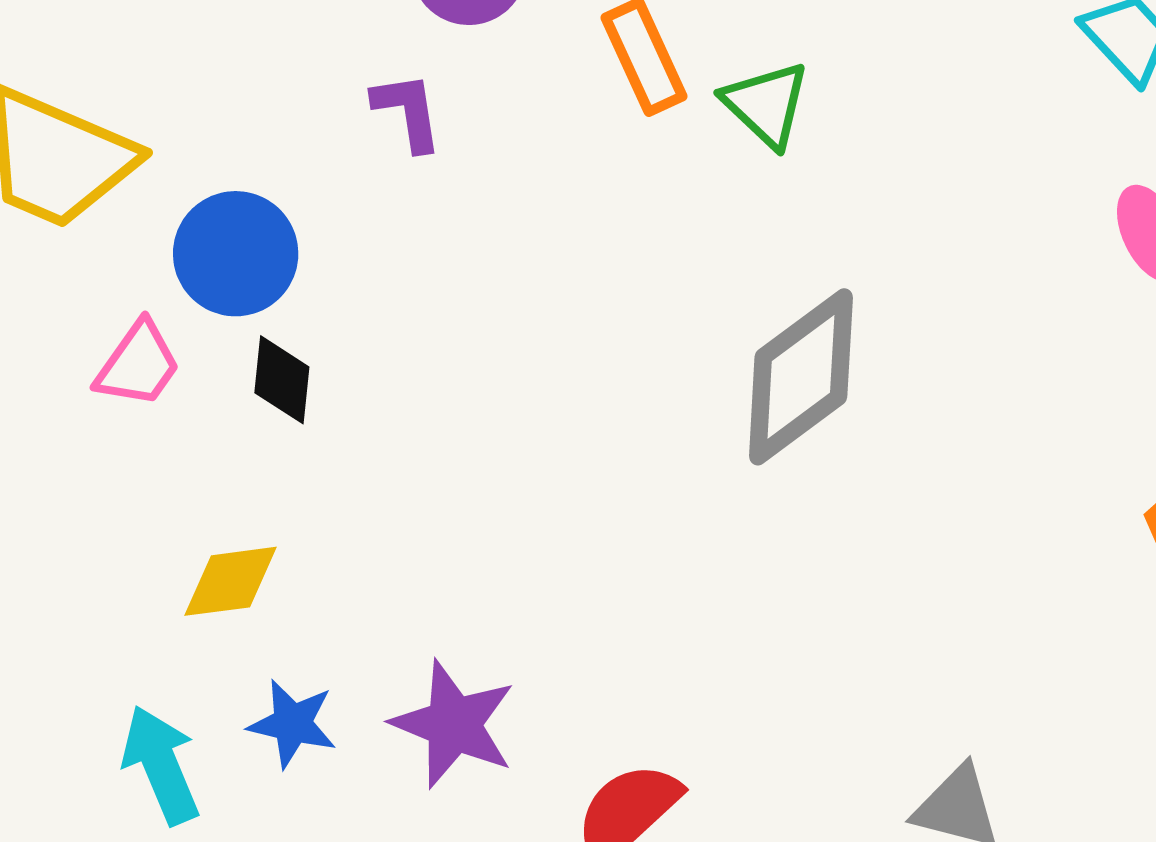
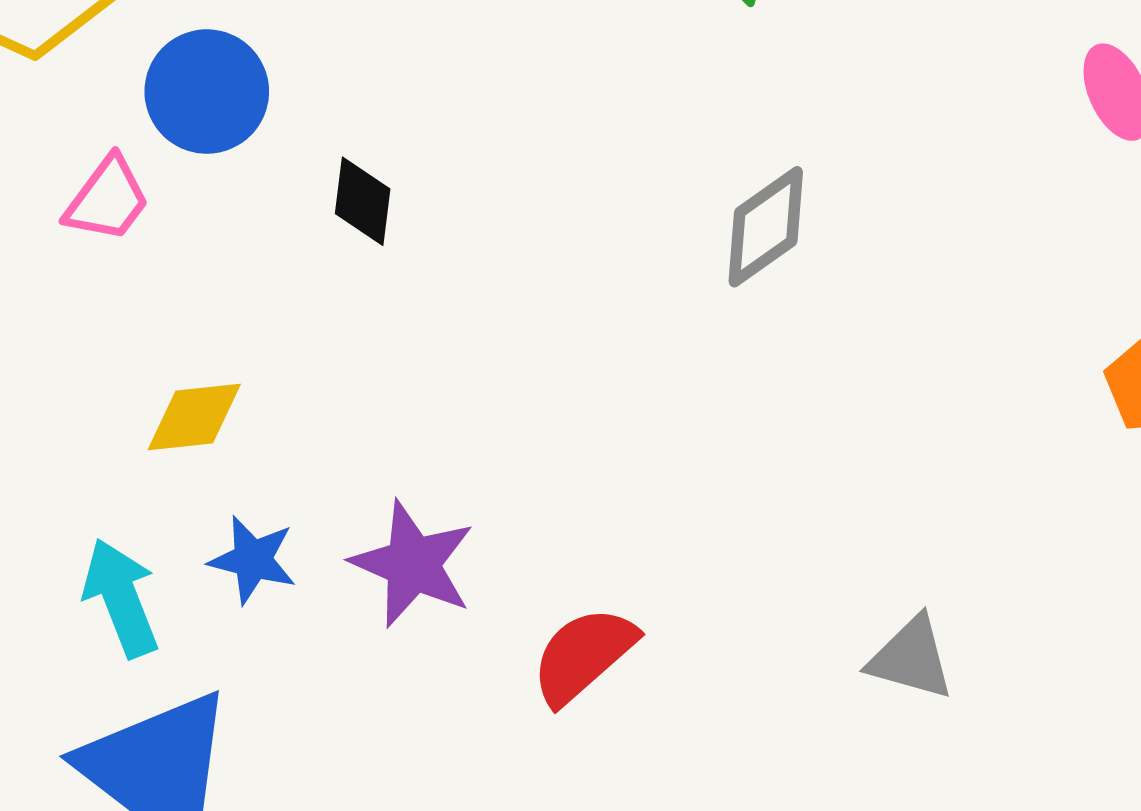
gray diamond: (801, 377) -> (766, 227), size x0.7
black diamond: (282, 380) -> (363, 201), moved

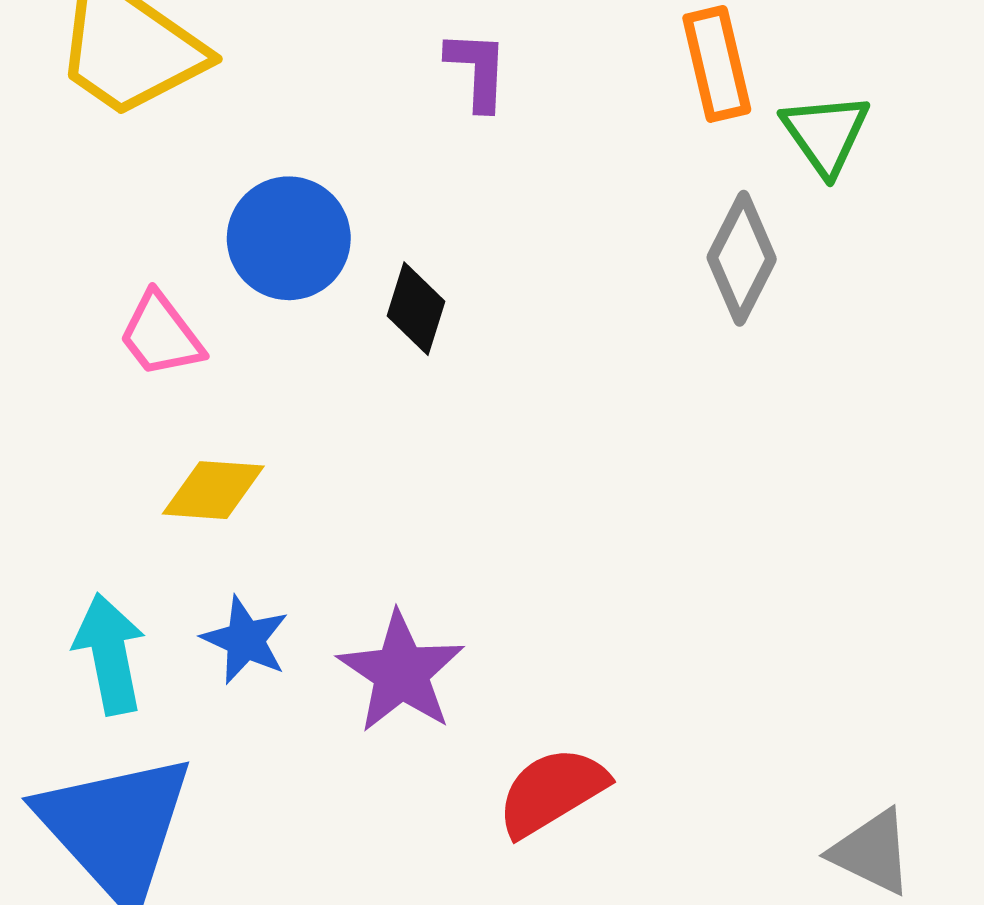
blue circle: (207, 92) -> (289, 238), moved
pink trapezoid: (107, 199) -> (161, 335), moved, turned 96
gray diamond: (766, 227) -> (742, 258), moved, turned -38

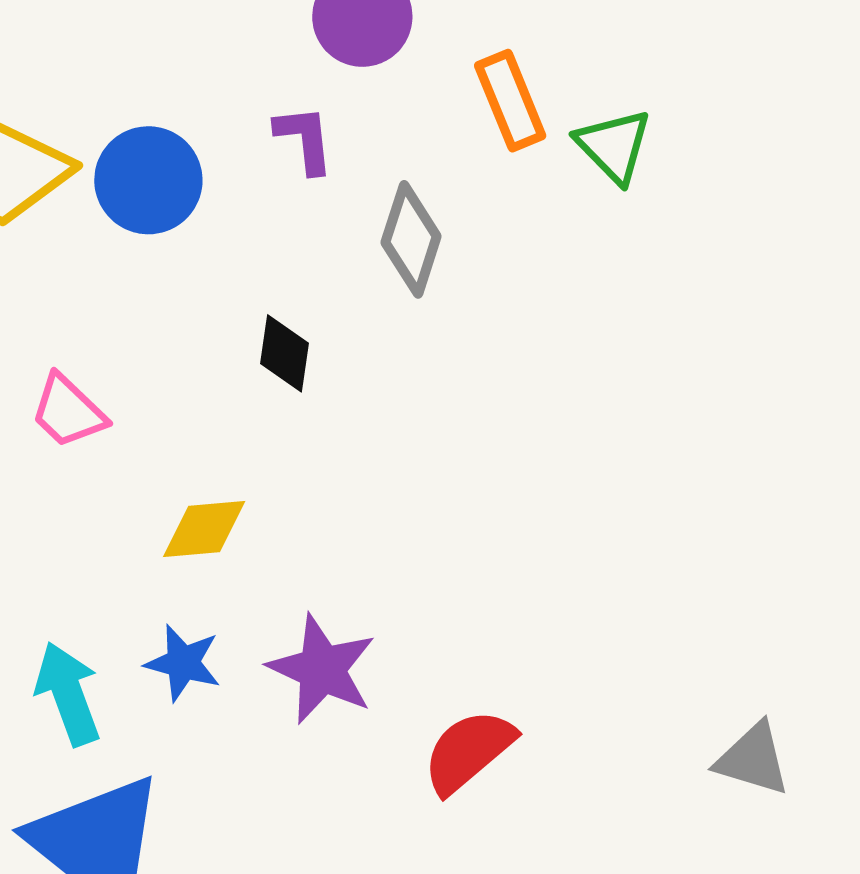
blue circle: (289, 238) -> (148, 180), moved
gray diamond: (742, 258) -> (411, 239), moved
yellow diamond: (213, 490) -> (204, 529), moved

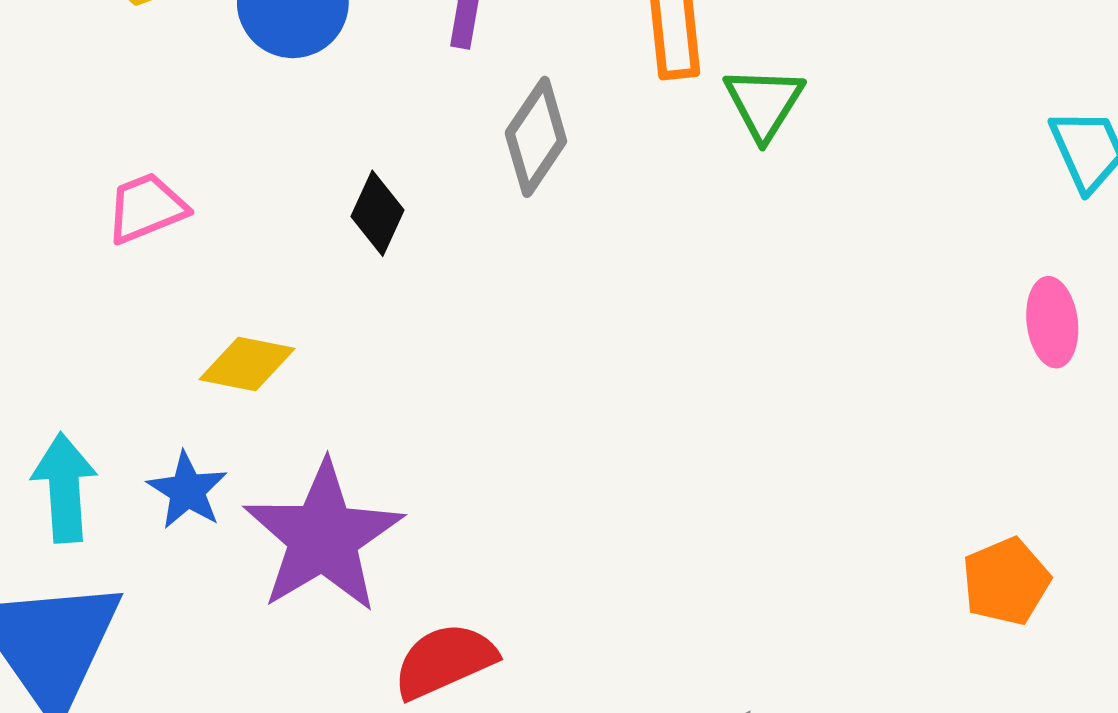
pink trapezoid: (68, 411) -> (146, 208), turned 98
purple star: (322, 669) -> (323, 537), size x1.4

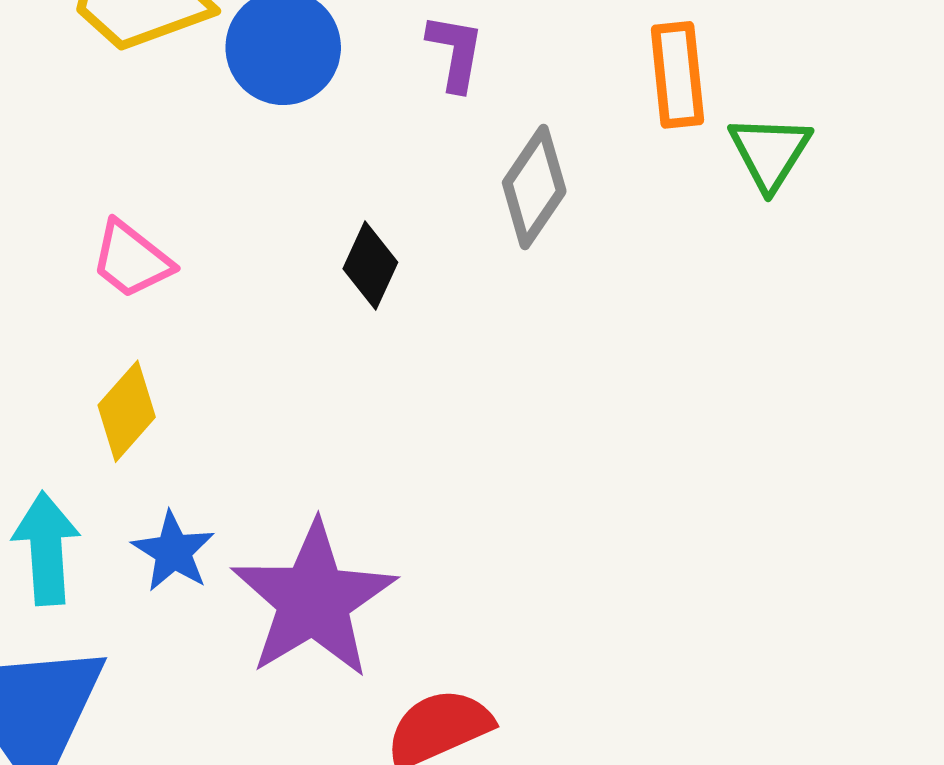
pink trapezoid: (146, 208) -> (131, 260), turned -120
yellow diamond: (247, 364) -> (127, 411), moved, turned -60

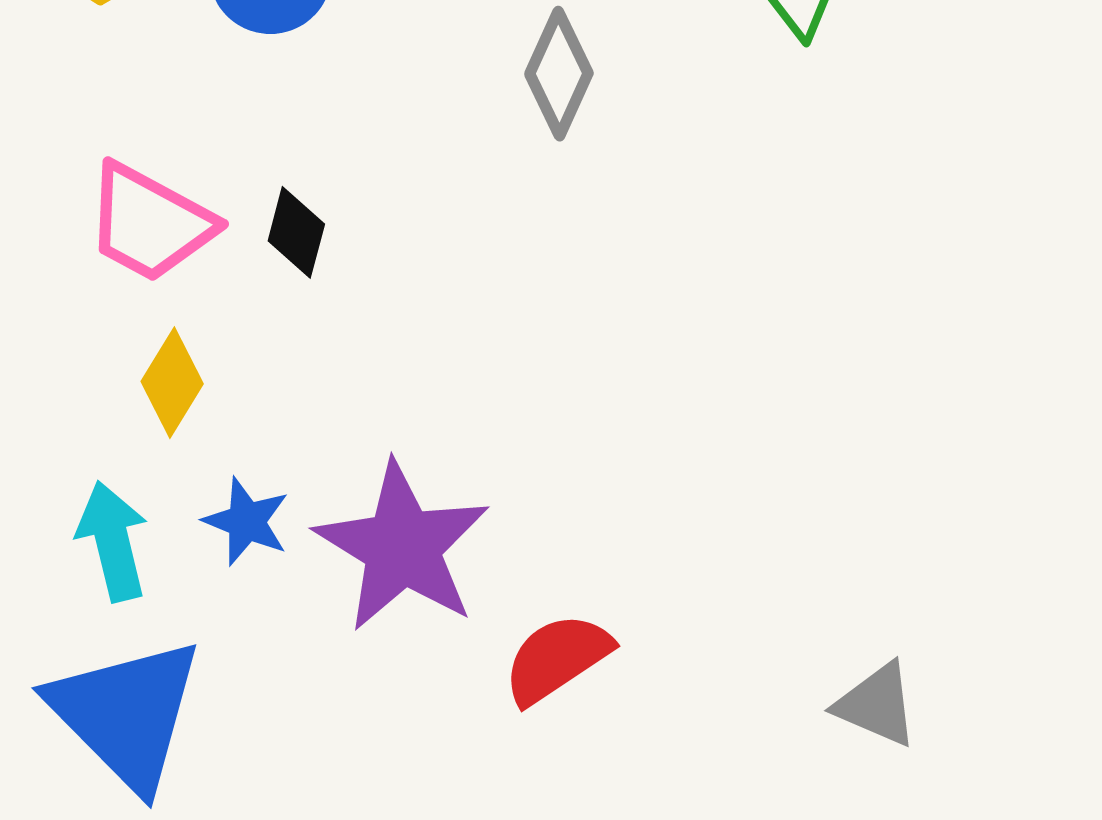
pink trapezoid: (131, 260) -> (150, 223), size x1.5
black diamond: (370, 266) -> (296, 232), moved

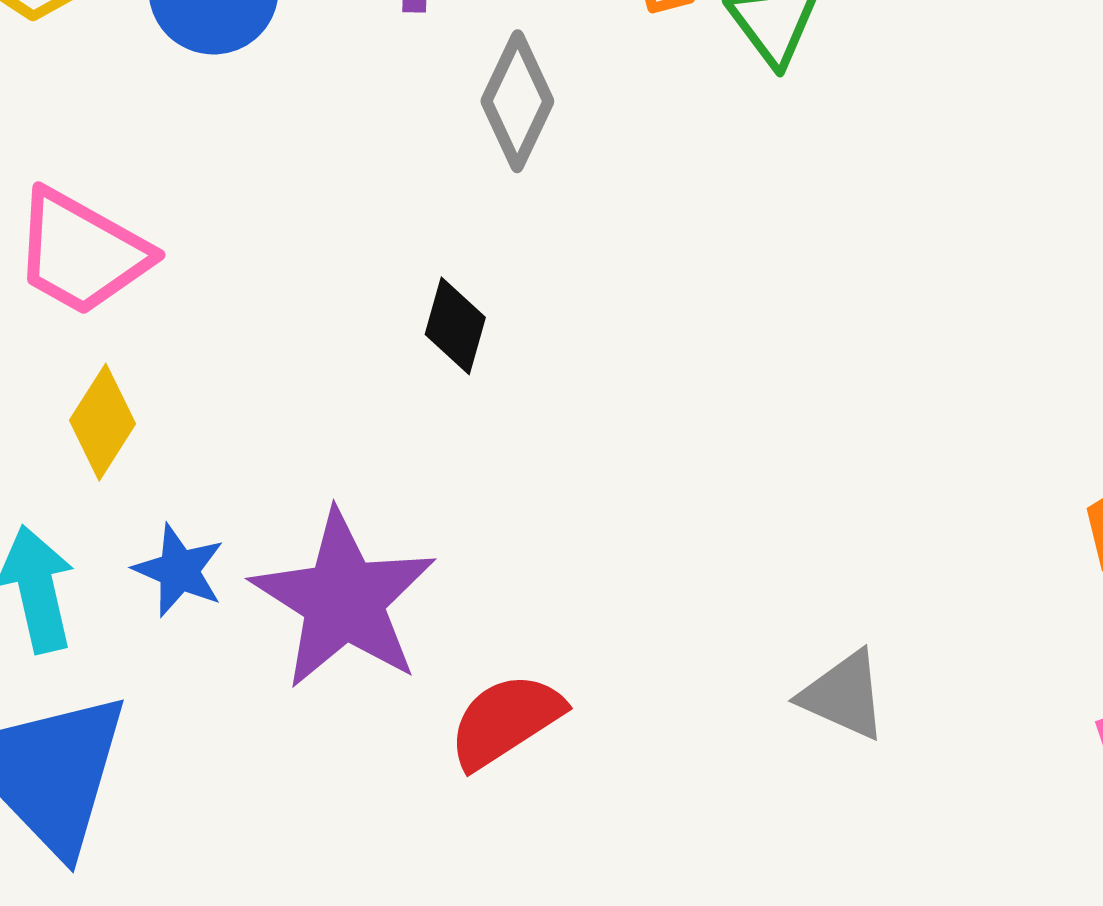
black diamond: (296, 232) -> (455, 326), moved
gray triangle: (877, 705) -> (844, 695), moved

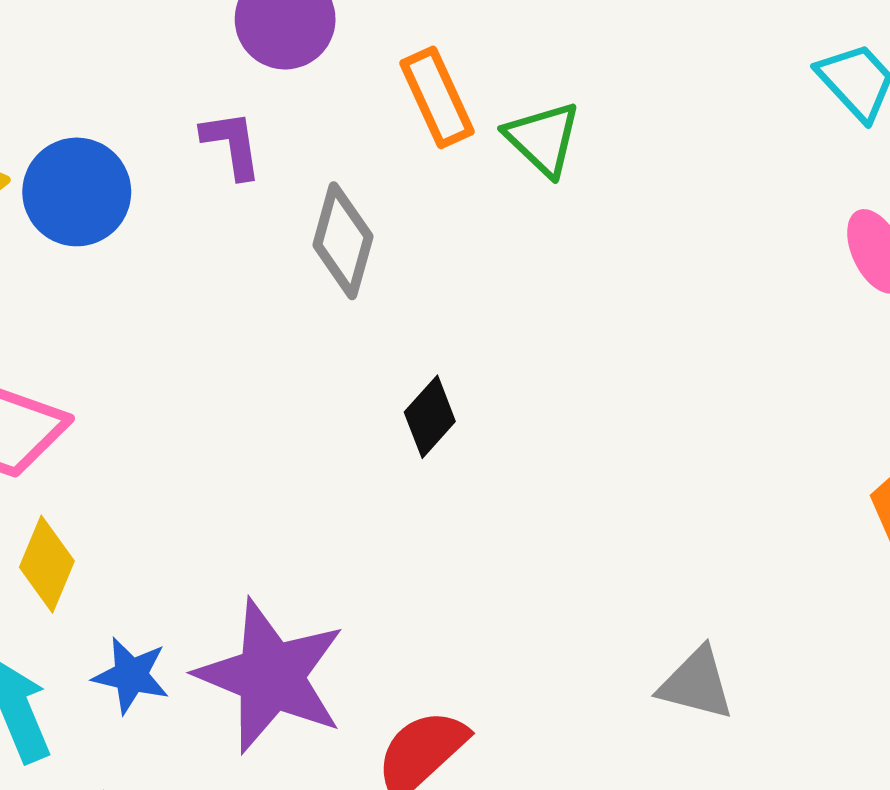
black diamond: (455, 326) -> (430, 417), moved, turned 36

